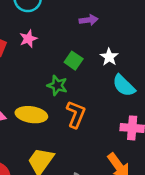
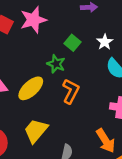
pink star: (28, 39) -> (33, 20), size x1.6
yellow ellipse: (31, 115) -> (31, 88), turned -56

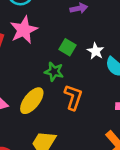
white star: (105, 42) -> (96, 51), moved

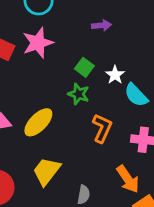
green star: (54, 72) -> (79, 94), moved
orange L-shape: (73, 97) -> (102, 128), moved

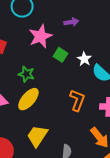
pink star: (38, 43) -> (41, 36), moved
green star: (79, 94) -> (26, 74), moved

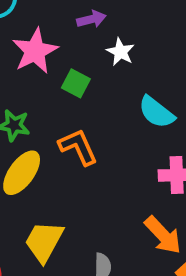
white star: (84, 59) -> (120, 52), moved
orange L-shape: (77, 100) -> (78, 147), moved, turned -40

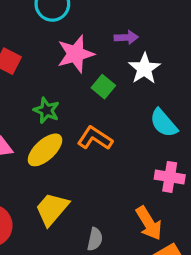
white star: (120, 52) -> (144, 69), size x1.4
orange L-shape: (78, 147) -> (95, 138), turned -44

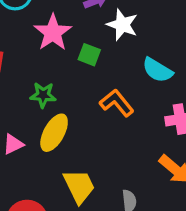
orange L-shape: (95, 138) -> (117, 103), moved, turned 36
yellow trapezoid: (52, 209) -> (79, 186), turned 132

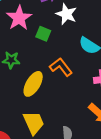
yellow ellipse: (54, 133) -> (33, 84), moved

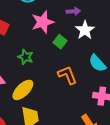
yellow ellipse: (33, 84) -> (23, 90), moved

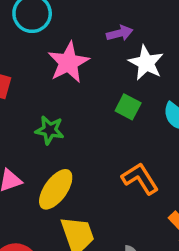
green square: (60, 42) -> (128, 107), moved
orange L-shape: (67, 75) -> (140, 179), moved

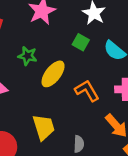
yellow ellipse: (56, 189) -> (53, 74), moved

